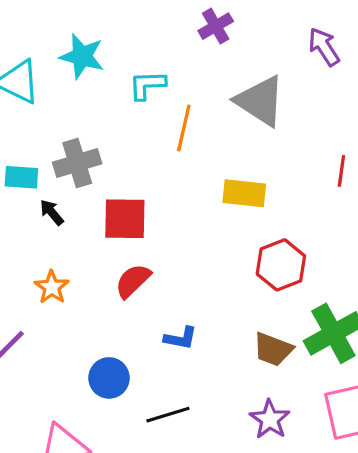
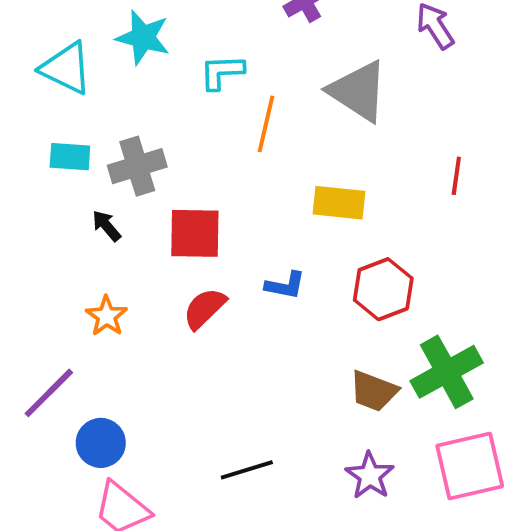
cyan rectangle: (21, 177) -> (70, 157), moved
blue L-shape: (181, 338) -> (285, 285), moved
blue circle: (109, 378) -> (101, 443), moved

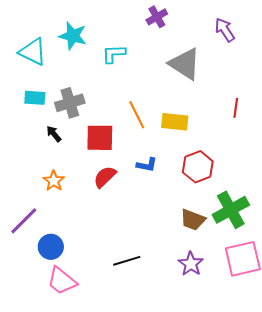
orange line: (266, 124) -> (137, 115), moved, turned -40

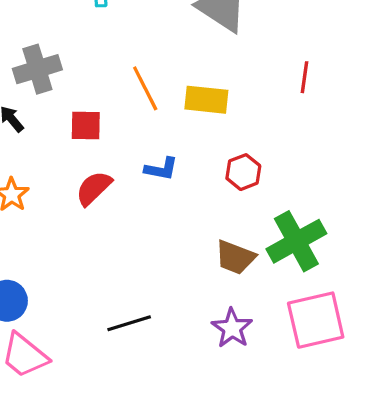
red square: (100, 138) -> (86, 125), size x0.7
red hexagon: (198, 167) -> (243, 172), size x0.7

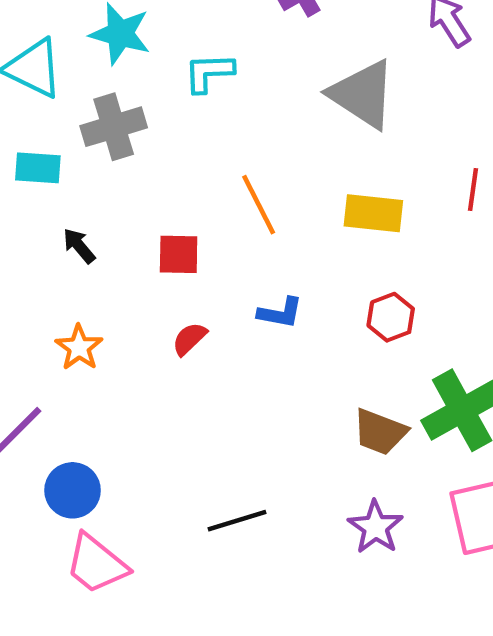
gray cross: (37, 69) -> (114, 127), moved
yellow rectangle: (206, 100) -> (373, 213), moved
red semicircle: (94, 188) -> (189, 339), size x0.7

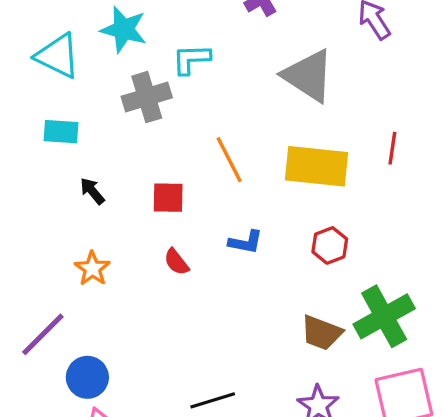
gray cross: (114, 127) -> (147, 97), moved
yellow rectangle: (373, 213) -> (317, 166), size x1.4
red semicircle: (189, 339) -> (176, 262), turned -84

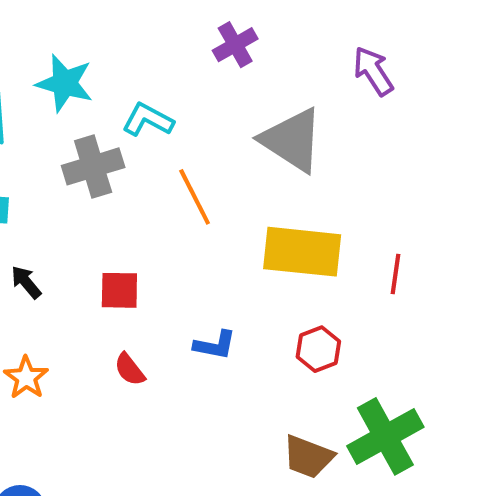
cyan L-shape: (191, 59) -> (148, 120), turned 30
red line: (392, 148) -> (396, 274), moved
orange line: (229, 160) -> (195, 197), moved

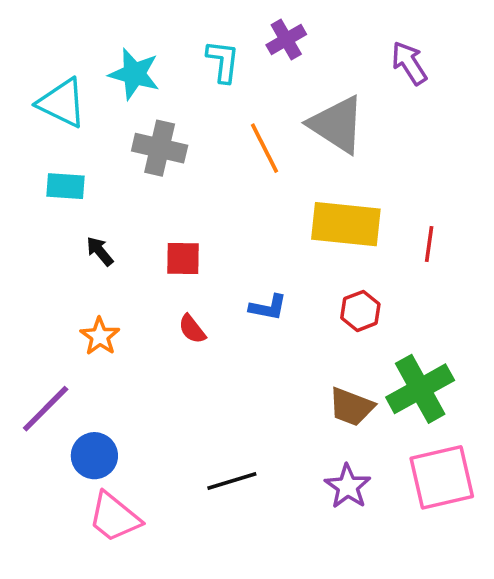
cyan L-shape: (148, 120) -> (223, 61), moved, turned 69
gray cross: (93, 166) -> (160, 148), turned 30
orange line: (195, 197) -> (264, 148), moved

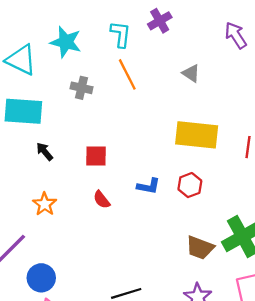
gray triangle: (337, 125) -> (191, 73), size x0.5
gray cross: (160, 148) -> (81, 88), size x0.7
orange line: (264, 148) -> (127, 74), moved
cyan rectangle: (65, 186) -> (23, 111), size x1.6
red hexagon: (360, 311) -> (190, 185), moved

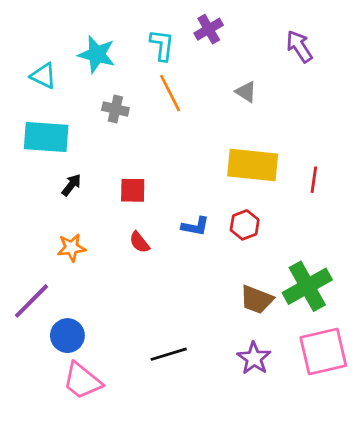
cyan triangle: (21, 60) -> (43, 76), size x0.7
black arrow: (45, 152) -> (71, 185), turned 78
orange star: (45, 204) -> (71, 248), turned 30

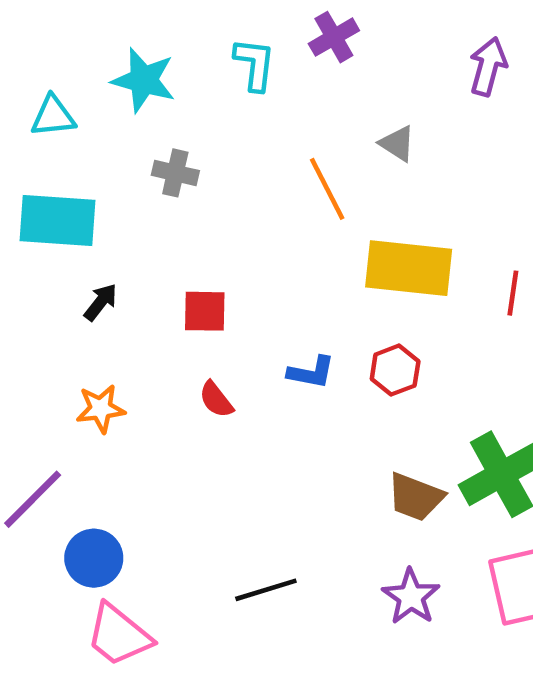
purple arrow: (299, 46) -> (488, 67), turned 48
cyan triangle: (43, 76) -> (53, 116), turned -32
orange line: (170, 93) -> (327, 189), moved

